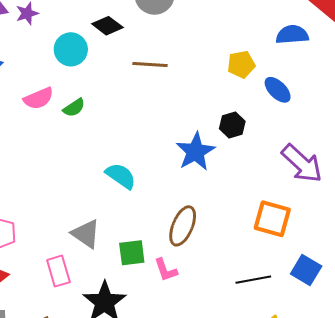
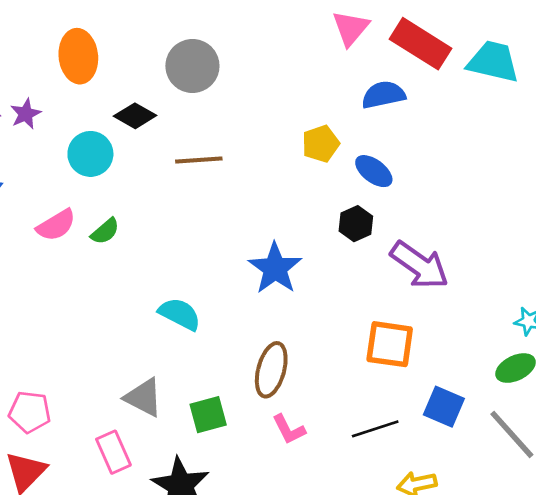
black hexagon: (232, 125) -> (356, 224), moved
pink L-shape: (166, 270) -> (289, 429), moved

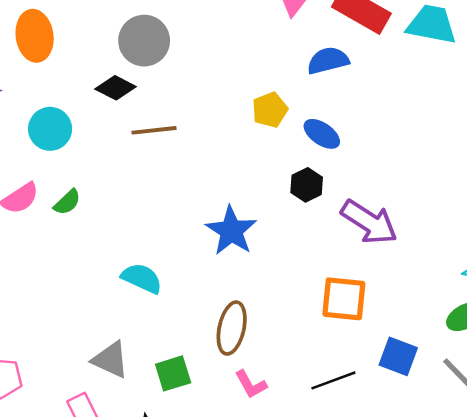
black diamond: (135, 116) -> (116, 88), moved

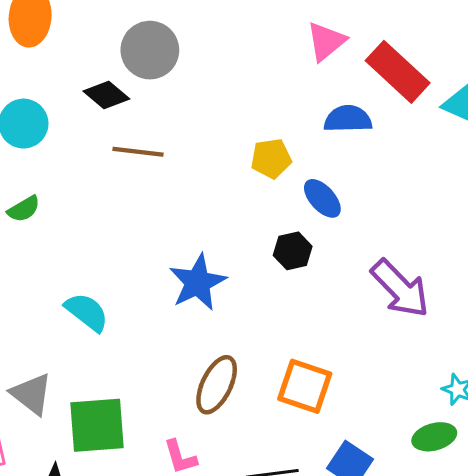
purple arrow: (369, 222) -> (400, 289), moved
brown ellipse: (232, 328) -> (217, 385), moved
green square: (173, 373) -> (97, 425), size x1.5

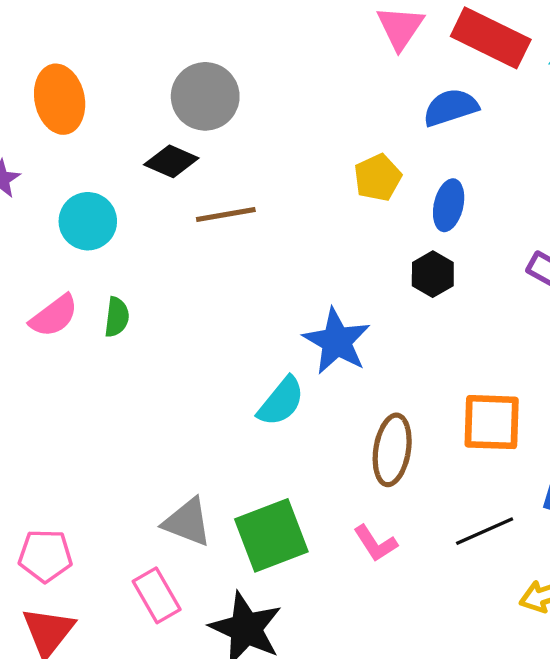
blue ellipse: (322, 198) -> (449, 205), turned 72
green semicircle: (24, 209) -> (117, 317), turned -36
cyan semicircle: (87, 312) -> (281, 401), moved, turned 108

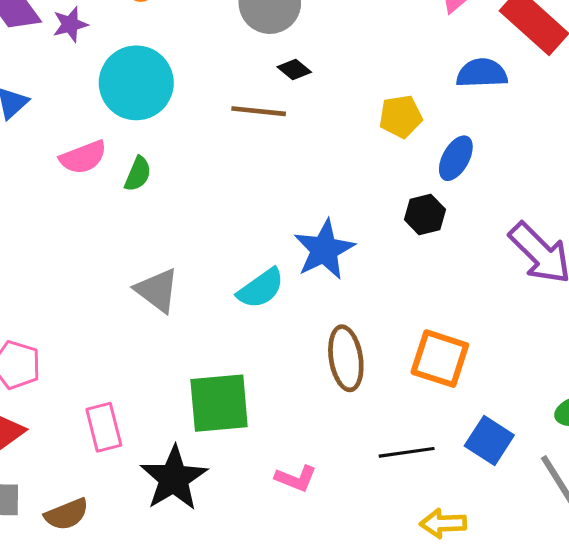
black diamond: (171, 161) -> (294, 69), moved, size x0.7
cyan circle: (88, 221) -> (136, 83), size x1.4
brown ellipse: (392, 450) -> (346, 358), turned -34
gray triangle: (187, 522) -> (157, 290), moved
pink L-shape: (375, 543) -> (296, 478), moved, turned -51

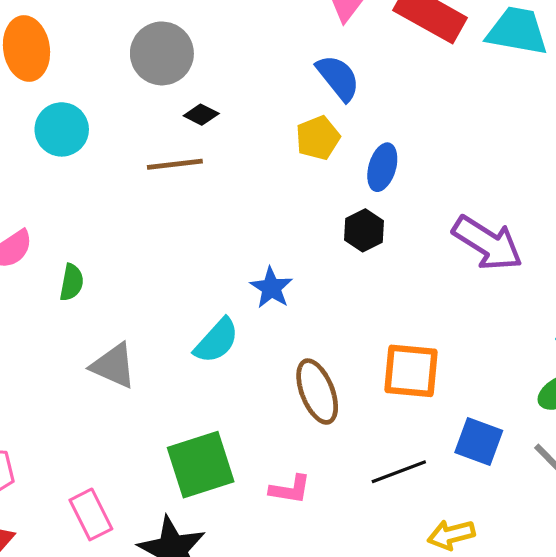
blue semicircle: (482, 73) -> (338, 78), moved, turned 66
cyan circle: (136, 83) -> (62, 129), moved, size x0.7
green semicircle: (138, 174) -> (72, 282), moved
blue star: (324, 250) -> (271, 288), size x0.7
pink L-shape: (296, 478) -> (290, 489), moved

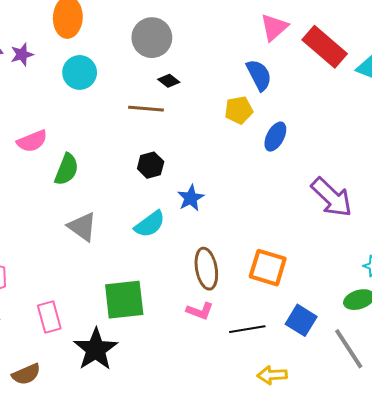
black hexagon: (364, 230) -> (151, 165), moved
green semicircle: (72, 282) -> (67, 169), size x1.4
pink L-shape: (290, 489) -> (200, 311), moved

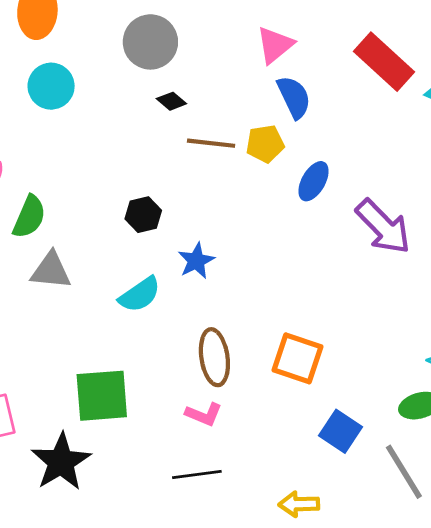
pink triangle: (274, 27) -> (275, 45), moved
brown line: (146, 109) -> (211, 143), moved
purple arrow: (332, 197) -> (383, 227), moved
gray triangle: (82, 227) -> (51, 271), moved, turned -32
black line: (247, 329) -> (197, 475), moved

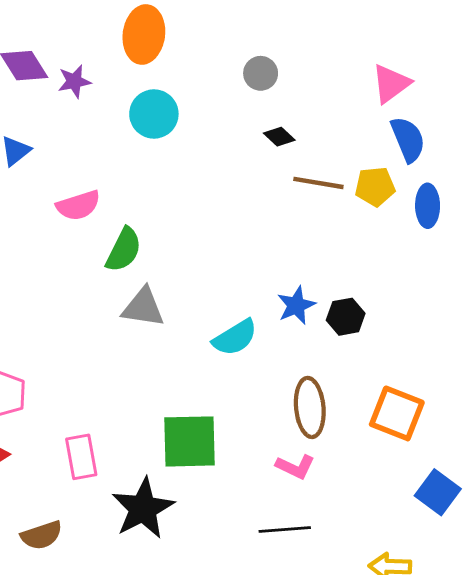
gray circle: (150, 42) -> (261, 73), size x0.6
blue ellipse: (314, 181) -> (428, 206), moved, turned -33
black hexagon: (143, 215) -> (346, 317), moved

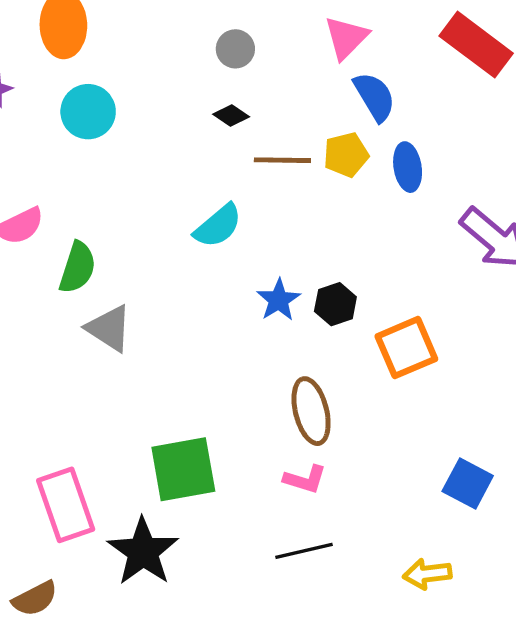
gray circle: (261, 73) -> (235, 49), moved
gray triangle: (143, 307) -> (109, 328), turned 33
cyan semicircle: (235, 338) -> (218, 226), moved
orange square: (397, 413) -> (406, 348), moved, turned -36
pink rectangle: (81, 457) -> (66, 505), size x1.4

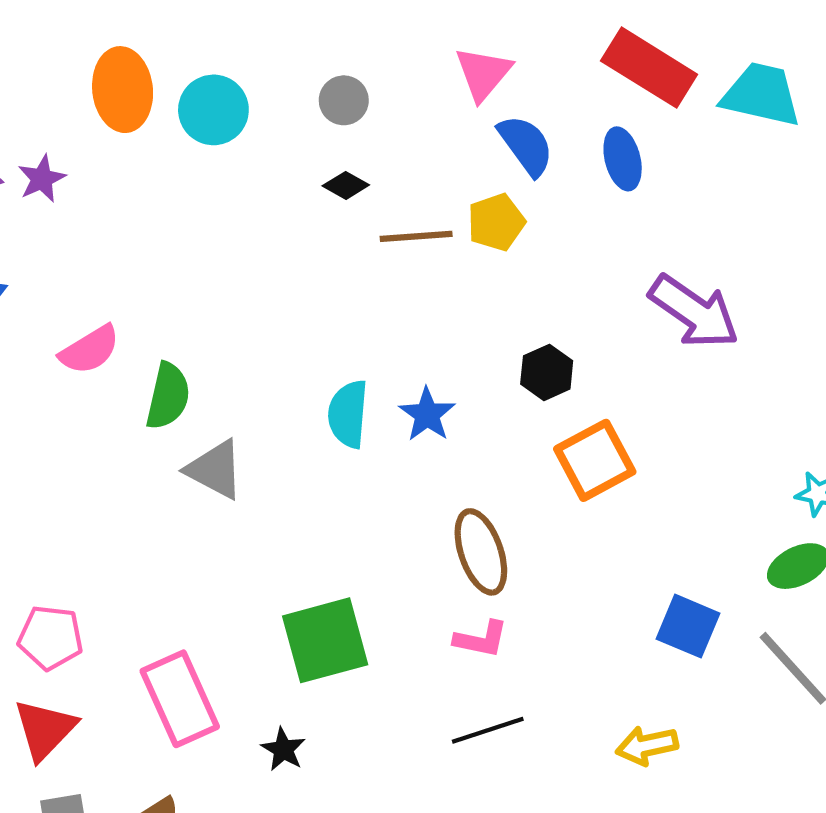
cyan circle: (88, 112) -> (213, 110), moved
blue ellipse: (408, 167) -> (623, 159), moved
cyan semicircle: (218, 226) -> (348, 414), moved, turned 140
black hexagon: (335, 304) -> (547, 372), moved
black star: (143, 552) -> (283, 749), size x0.5

